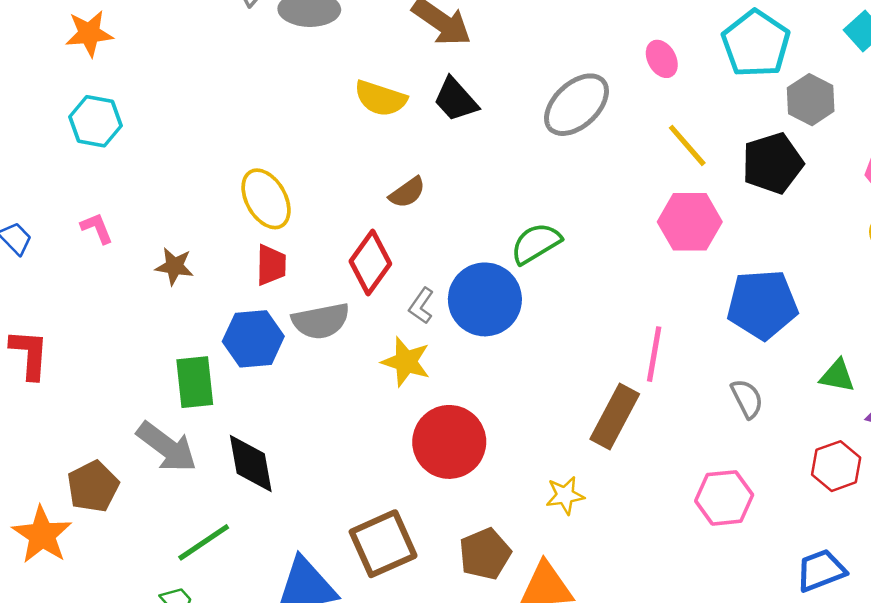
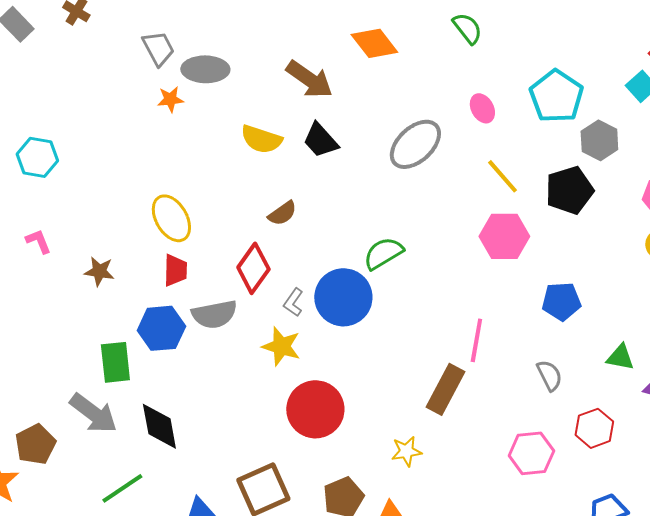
orange star: (89, 33) -> (170, 99), moved, size x0.7
blue pentagon: (762, 304) -> (561, 301), size x0.7
red hexagon: (836, 466) -> (594, 428), moved

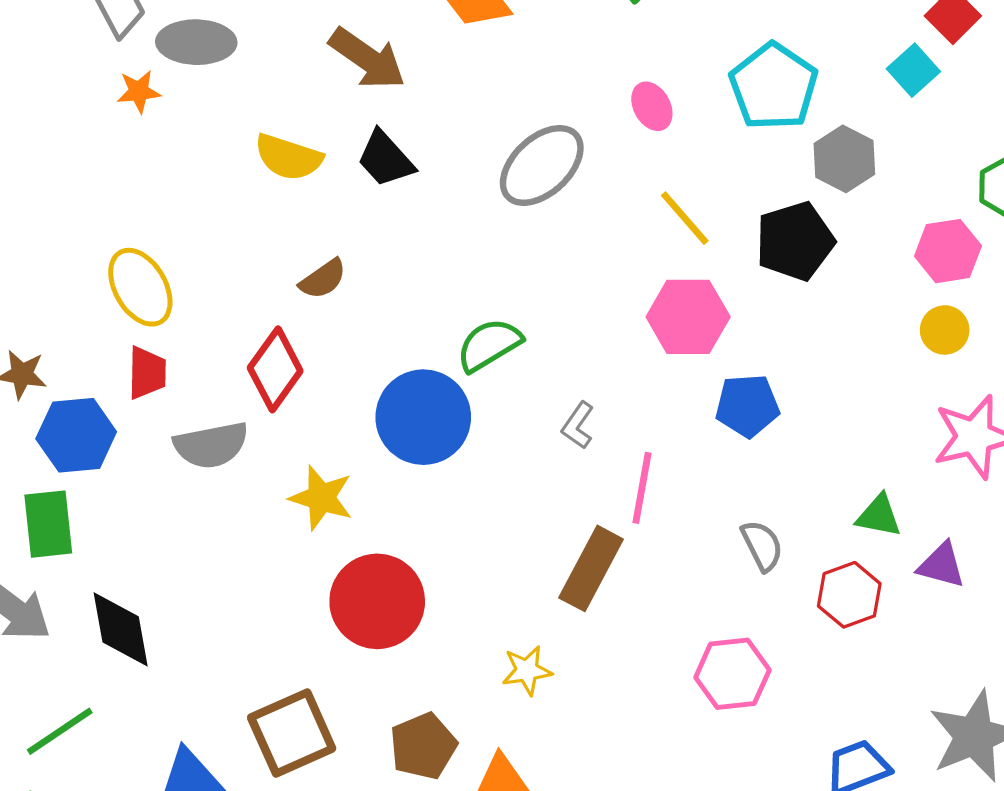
blue pentagon: (561, 301) -> (747, 406), moved
gray L-shape: (293, 302) -> (578, 425), moved
blue hexagon: (161, 328) -> (76, 435), moved
red hexagon: (594, 428) -> (849, 595), moved

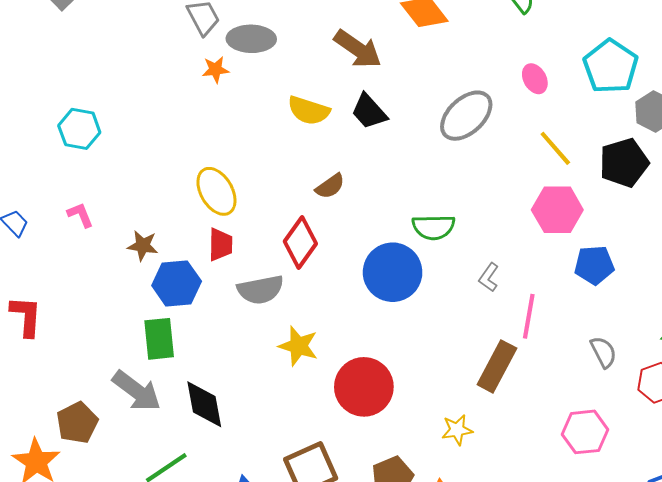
green semicircle: (489, 345) -> (433, 227), turned -150
yellow star: (321, 498) -> (298, 346), moved

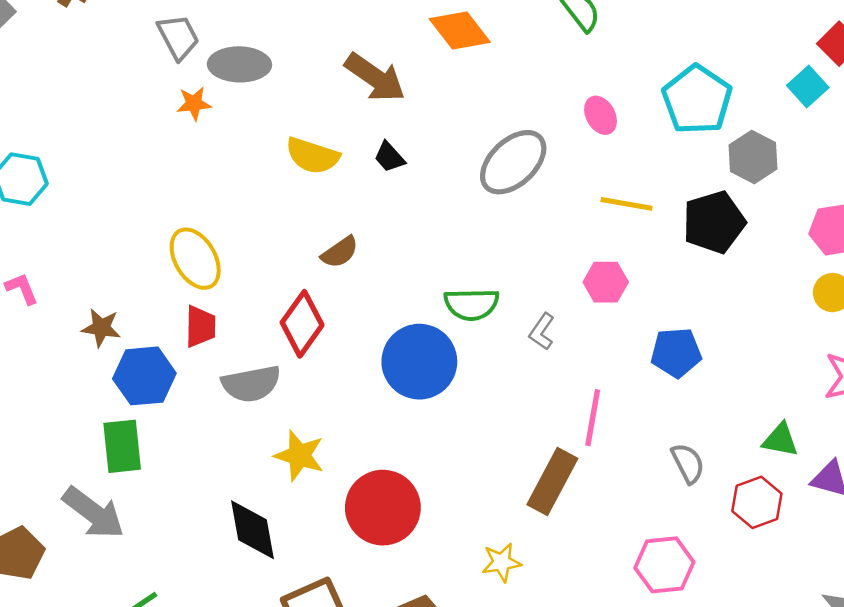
black trapezoid: (369, 111) -> (389, 157), size x0.7
yellow line: (555, 148) -> (627, 204), turned -39
pink hexagon: (557, 210) -> (606, 282), moved, size x0.7
gray L-shape: (489, 277) -> (542, 332), moved
black diamond: (204, 404) -> (253, 530), moved

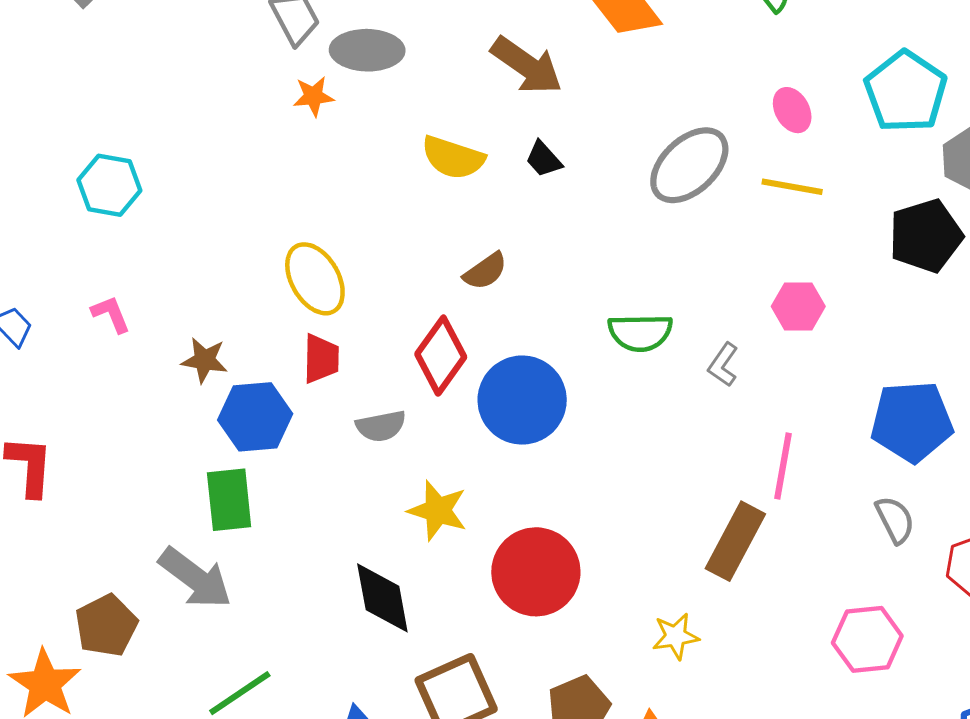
yellow line: (627, 204) -> (792, 187), moved
blue pentagon: (676, 352) -> (912, 422), moved, size x1.4
blue circle: (419, 362) -> (522, 400), moved
gray semicircle: (251, 384) -> (381, 426), size x0.7

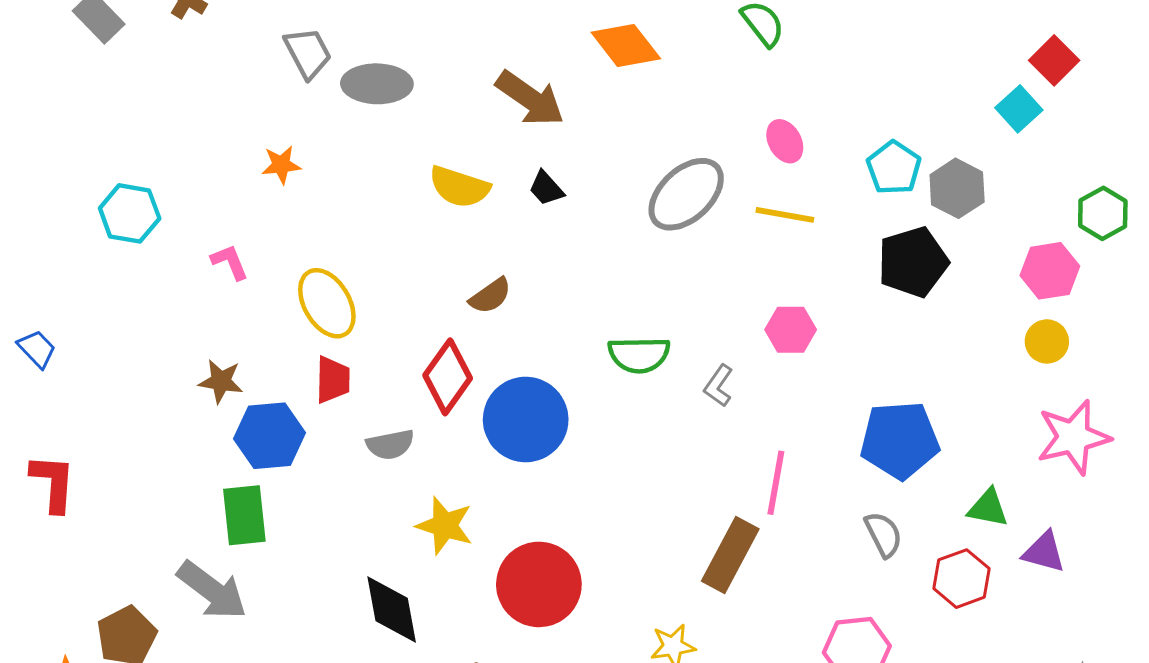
cyan pentagon: (906, 92) -> (894, 168), moved, size x0.7
orange star: (313, 96) -> (281, 165), moved
pink L-shape: (111, 314) -> (230, 262), moved

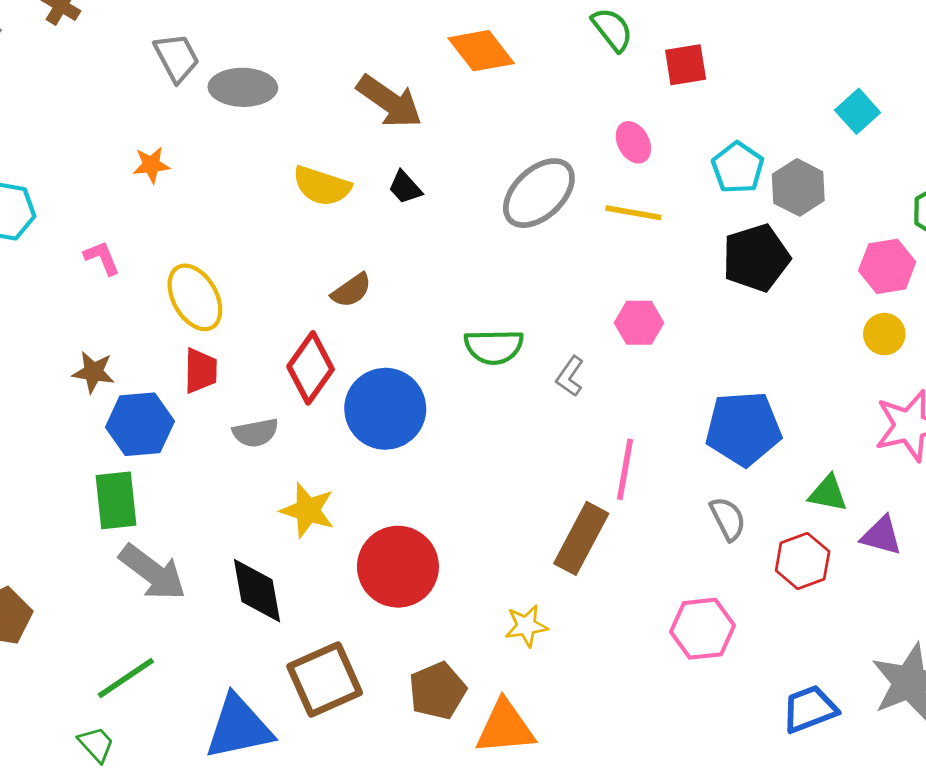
red square: (1054, 60) -> (686, 65), moved, turned 36
gray arrow: (212, 590) -> (153, 572), moved

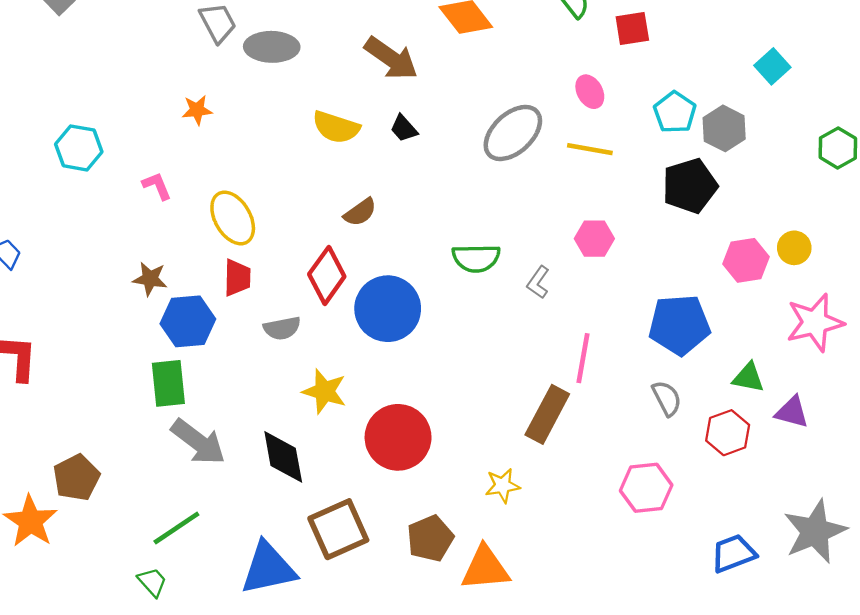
pink hexagon: (887, 266) -> (746, 260), moved

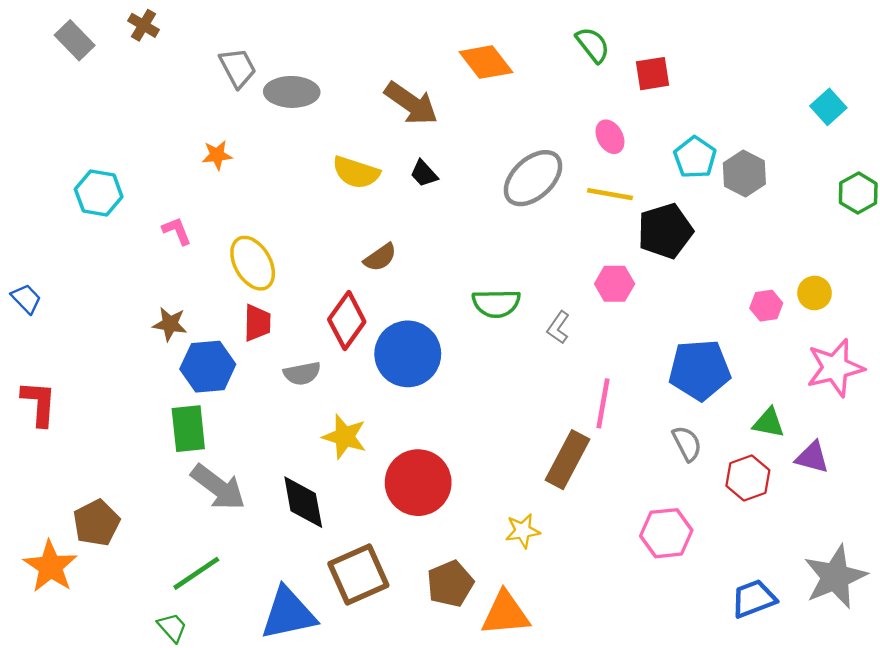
cyan square: (772, 66) -> (828, 107), moved
black pentagon: (690, 186) -> (665, 231), moved
pink hexagon: (746, 260) -> (766, 306), size x0.7

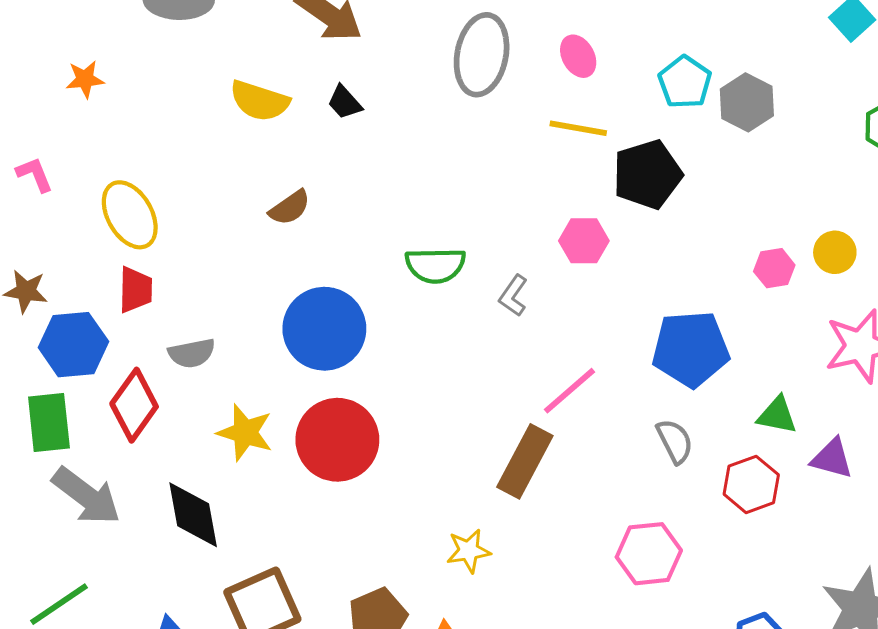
gray ellipse: (533, 178) -> (482, 55), moved, turned -36
red diamond: (347, 321) -> (134, 405), moved
pink line: (603, 403) -> (570, 391), turned 39
red circle: (418, 483) -> (337, 440), moved

